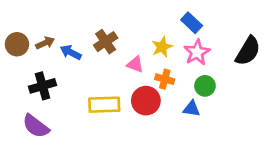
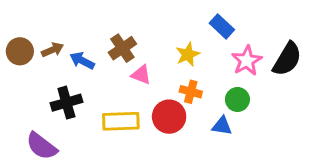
pink star: (197, 52) -> (247, 61), moved
pink triangle: (135, 64) -> (141, 75), moved
black cross: (42, 86) -> (66, 103), moved

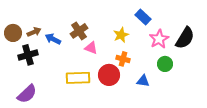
green circle: (237, 99) -> (165, 64), moved
black cross: (66, 103) -> (28, 55), moved
purple semicircle: (42, 146) -> (27, 94), turned -80

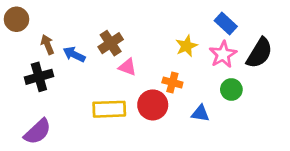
blue rectangle: (143, 17) -> (226, 23), moved
brown arrow: (34, 32) -> (47, 45), turned -88
brown circle: (13, 33) -> (16, 19), moved
yellow star: (121, 35) -> (186, 46), moved

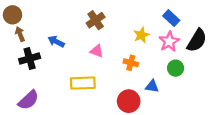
brown cross: (111, 43) -> (96, 20), moved
brown arrow: (47, 45) -> (20, 34), moved
red circle: (153, 105) -> (129, 101), moved

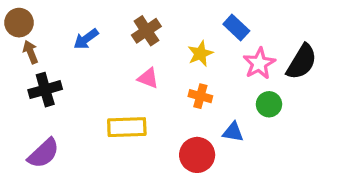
blue rectangle: (171, 18) -> (236, 27), moved
yellow star: (141, 35) -> (200, 54), moved
blue arrow: (56, 41) -> (86, 39), moved, turned -63

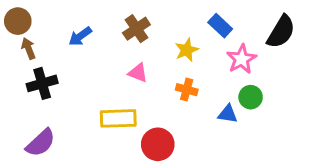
black semicircle: (302, 62) -> (281, 32), moved
blue triangle: (233, 132) -> (228, 114), moved
red circle: (197, 155) -> (158, 144), moved

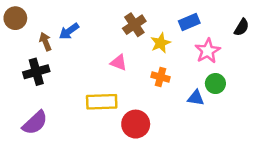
blue rectangle: (220, 26) -> (189, 22), turned -66
brown cross: (136, 29) -> (134, 25), moved
black semicircle: (281, 32) -> (242, 27), size x0.6
brown arrow: (28, 48) -> (45, 42), moved

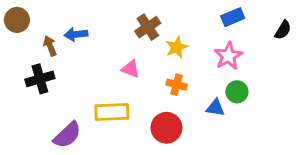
blue rectangle: (189, 22) -> (233, 17), moved
black semicircle: (242, 27) -> (283, 30), moved
blue arrow: (69, 31) -> (76, 34), turned 30
purple semicircle: (35, 123) -> (67, 135), moved
red circle: (136, 124) -> (166, 128), moved

